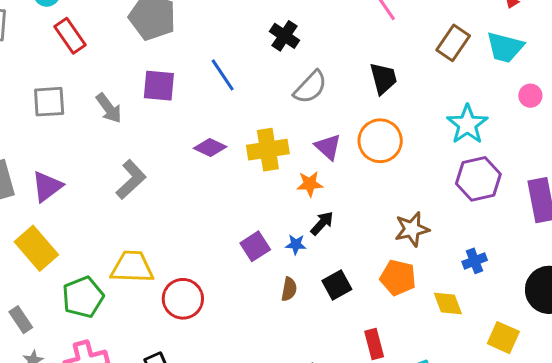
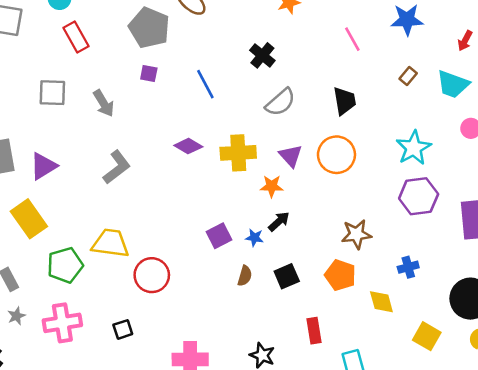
brown rectangle: (453, 43) -> (408, 76), size x0.6
purple square: (159, 86) -> (149, 74), moved, size x0.6

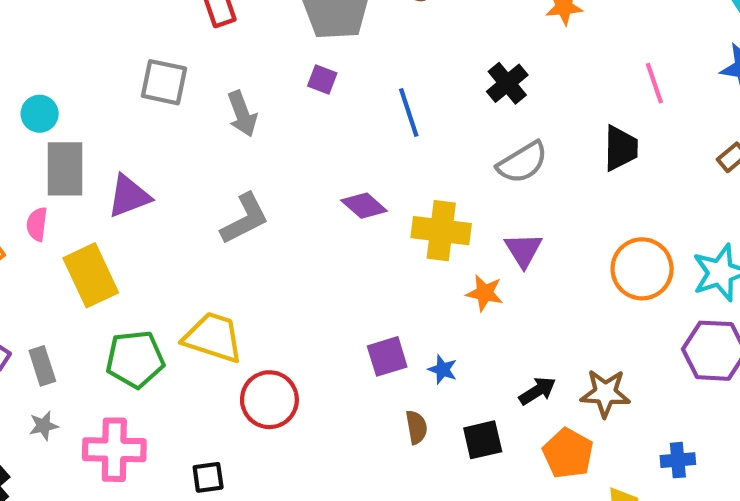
black trapezoid: (345, 101) -> (621, 148), moved
orange circle: (336, 155) -> (642, 269), moved
black arrow: (279, 221) -> (537, 391), moved
brown semicircle: (245, 276) -> (416, 427), turned -36

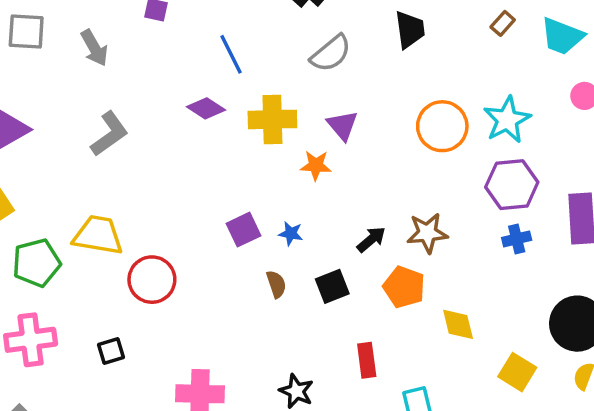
blue line: (409, 112) -> (231, 54), moved
blue cross: (678, 460) -> (517, 239), moved

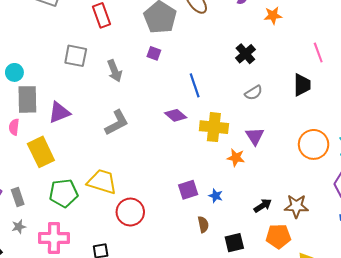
gray semicircle: (331, 53) -> (254, 93), size x0.7
black square: (332, 286) -> (234, 243), moved
orange pentagon: (404, 287) -> (278, 236), turned -30

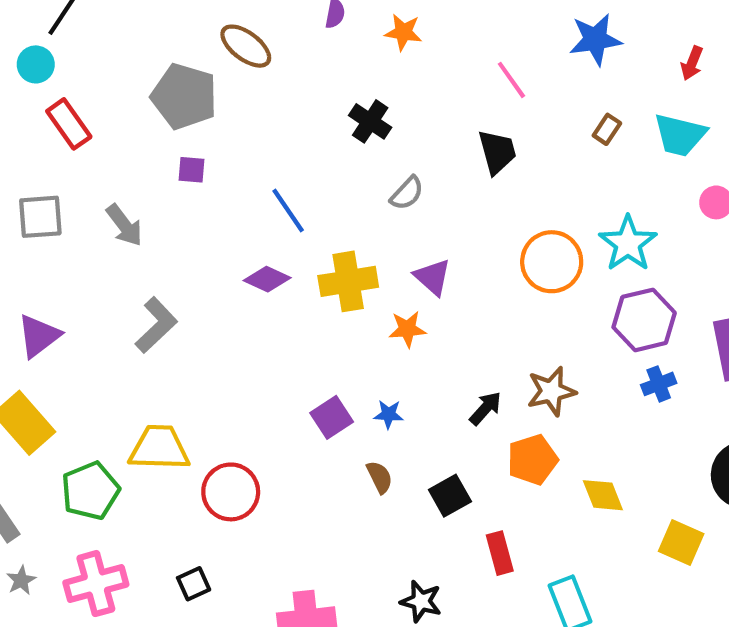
orange star: (273, 16) -> (403, 32), turned 30

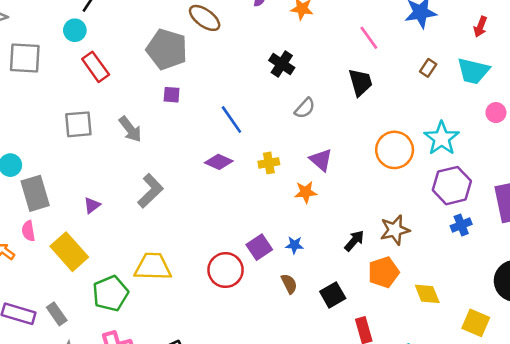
yellow cross: (348, 281) -> (269, 163), size x0.6
purple triangle: (39, 336) -> (92, 205), moved, size x0.6
red circle: (231, 492) -> (226, 270), moved

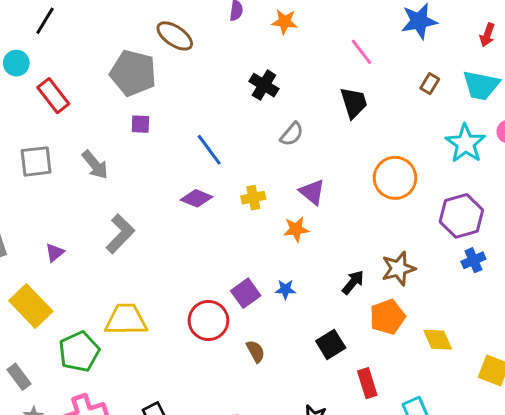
cyan circle: (75, 30) -> (16, 63), moved
cyan star: (442, 138) -> (465, 143), moved
brown semicircle: (289, 284) -> (256, 351), moved

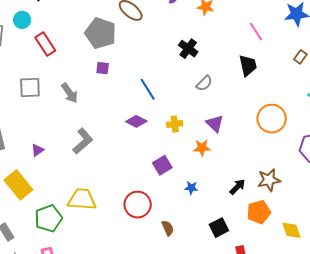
purple square: (246, 293) -> (162, 165), moved

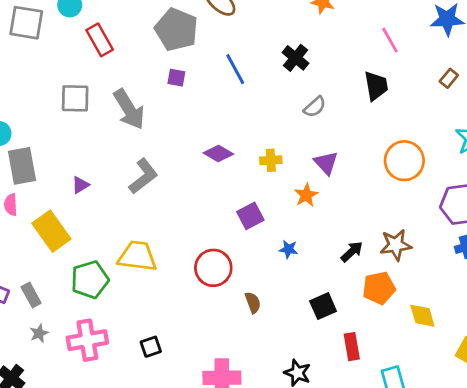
blue line: (148, 89) -> (235, 69), moved
gray arrow: (70, 93) -> (129, 109), size x1.4
orange star: (202, 148) -> (306, 195), turned -30

